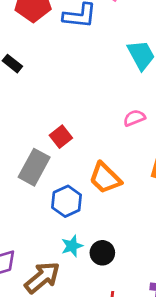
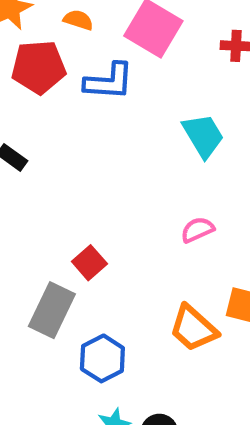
orange trapezoid: (105, 178) -> (193, 328), moved

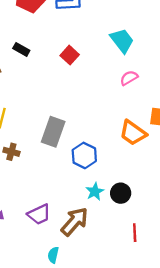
cyan trapezoid: (203, 136) -> (122, 41), moved
red square: (89, 263) -> (70, 55), moved

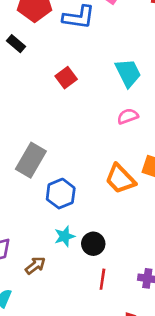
black rectangle: (21, 49) -> (16, 44), moved
brown arrow: (75, 221) -> (35, 265), size x0.6
red line: (135, 233) -> (102, 279), moved

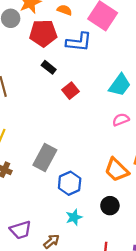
black rectangle: (16, 44) -> (49, 67), moved
cyan trapezoid: (128, 73) -> (120, 85), turned 65
black circle: (93, 244) -> (110, 206), moved

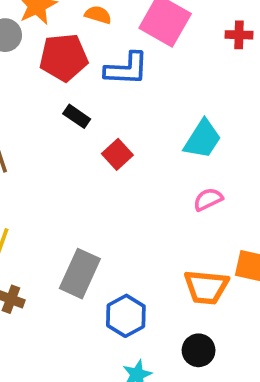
orange trapezoid: (117, 170) -> (206, 287), turned -35

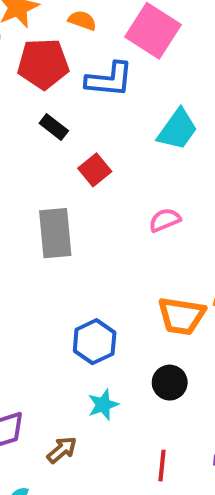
cyan trapezoid: (202, 139) -> (177, 130), moved
pink semicircle: (208, 199) -> (165, 220), moved
gray rectangle: (80, 274) -> (55, 233), moved, turned -33

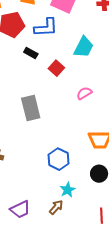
black rectangle: (54, 127) -> (31, 53), moved
red square: (95, 170) -> (56, 68), moved
brown arrow: (62, 450) -> (56, 207), moved

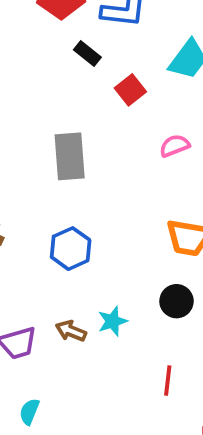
blue hexagon: (59, 159) -> (71, 249), moved
brown arrow: (56, 207) -> (71, 331), moved, turned -119

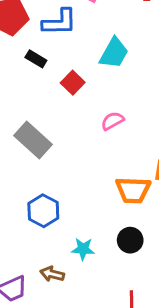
gray rectangle: (70, 156) -> (33, 140), turned -36
cyan star: (112, 321) -> (83, 249), moved, turned 30

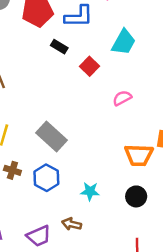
gray rectangle: (33, 140) -> (51, 136), moved
blue hexagon: (43, 211) -> (46, 178), moved
cyan star: (83, 249) -> (90, 191), moved

